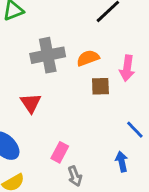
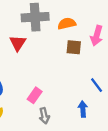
red triangle: (31, 103) -> (18, 43), moved

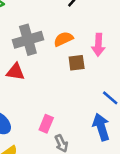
red triangle: (18, 43) -> (15, 72), turned -42
blue arrow: (83, 109) -> (101, 127), size x1.5

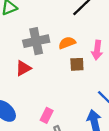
red triangle: (15, 72) -> (23, 68), turned -42

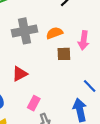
red triangle: (23, 68) -> (20, 74), moved

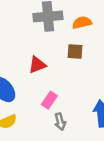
brown square: (64, 54) -> (75, 52), moved

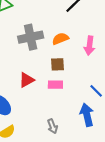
pink rectangle: (49, 100) -> (55, 85), moved, turned 64

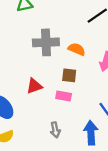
orange semicircle: (60, 39) -> (77, 49), turned 35
gray arrow: (52, 126) -> (55, 130), moved

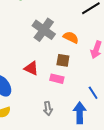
gray cross: (46, 42) -> (44, 30), turned 35
red triangle: (34, 86) -> (31, 68), turned 42

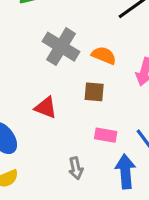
pink rectangle: (57, 79) -> (106, 135), moved

